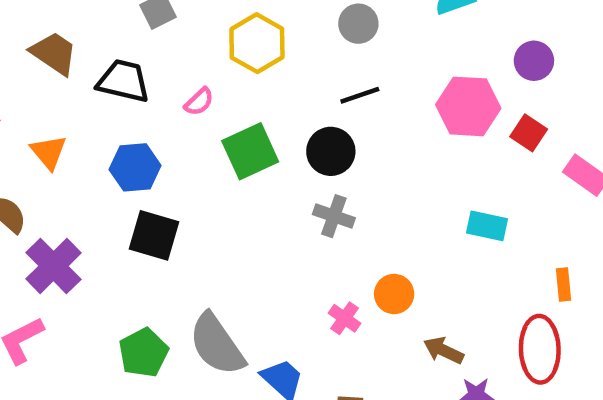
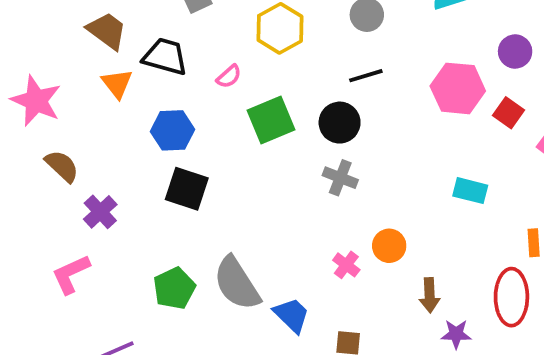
orange triangle: (49, 152) -> (117, 84), moved
purple cross: (53, 266) -> (100, 212), size x0.7
brown arrow: (444, 350) -> (430, 295), turned -120

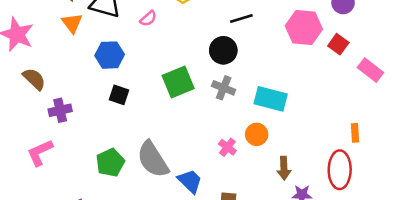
green square: (271, 120) -> (178, 82), moved
black square: (187, 189) -> (119, 95), size x0.7
cyan rectangle: (470, 191) -> (271, 99), moved, size x1.4
purple cross: (100, 212) -> (60, 110), turned 30

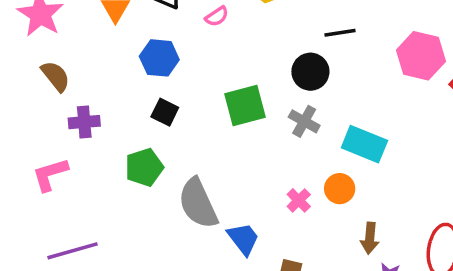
green pentagon: (110, 163) -> (144, 167), moved

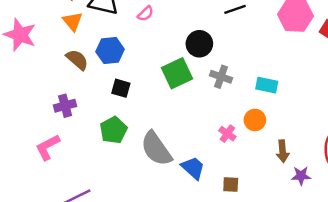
black circle: (310, 72) -> (199, 44), moved
brown semicircle: (56, 76) -> (77, 60), moved
cyan rectangle: (364, 144) -> (267, 85), size x0.7

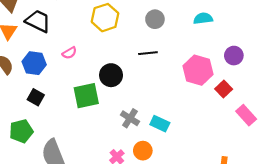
pink semicircle: (145, 14) -> (69, 53), moved
gray cross: (221, 77) -> (130, 118), moved

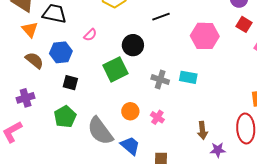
pink hexagon: (198, 70) -> (205, 36), moved
red square: (224, 89) -> (244, 24), moved
orange circle: (143, 151) -> (130, 111), moved

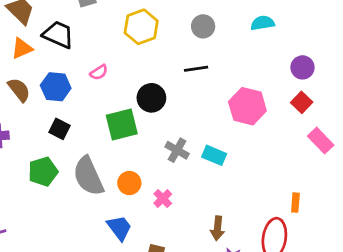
orange triangle: (30, 30) -> (22, 48), turned 36
gray semicircle: (100, 131) -> (88, 176), moved

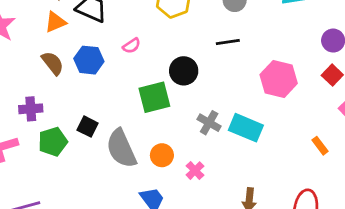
black square: (59, 129) -> (88, 127), moved
cyan rectangle: (214, 155) -> (246, 128), size x1.4
green pentagon: (43, 172) -> (53, 142), moved
orange rectangle: (295, 203) -> (320, 146), moved, turned -42

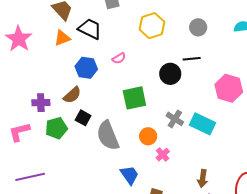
brown semicircle: (53, 63) -> (72, 95), moved, turned 84
black circle: (184, 71) -> (170, 74), moved
orange circle: (162, 155) -> (148, 136), moved

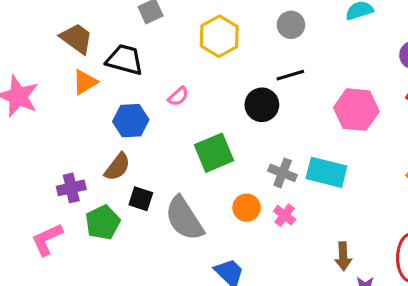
pink cross: (163, 155) -> (285, 215), moved

